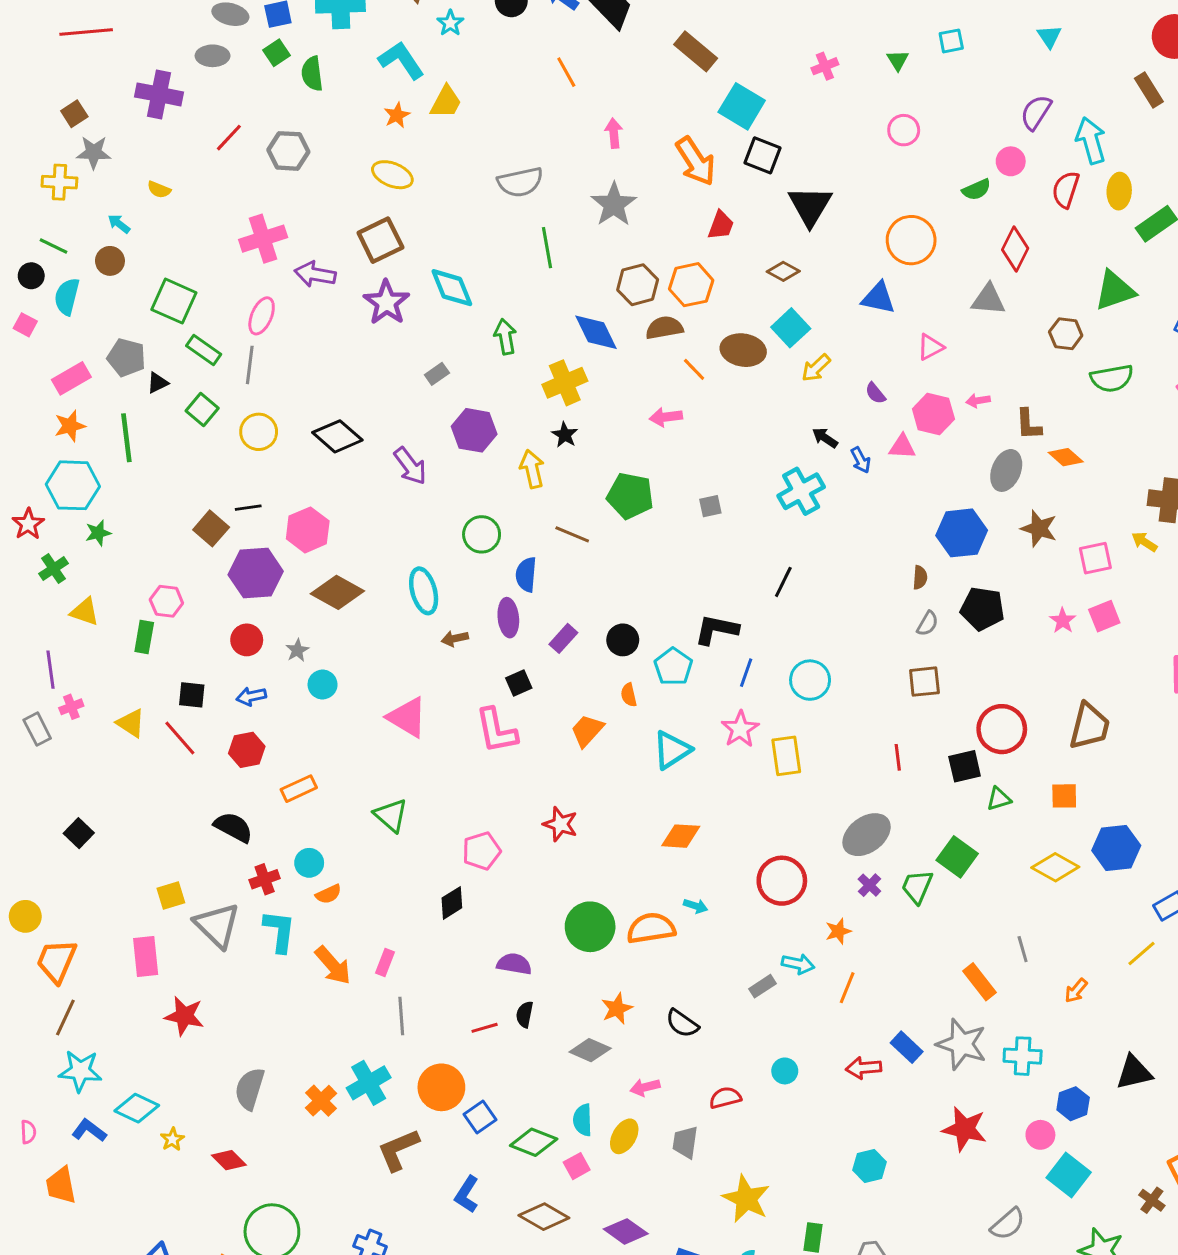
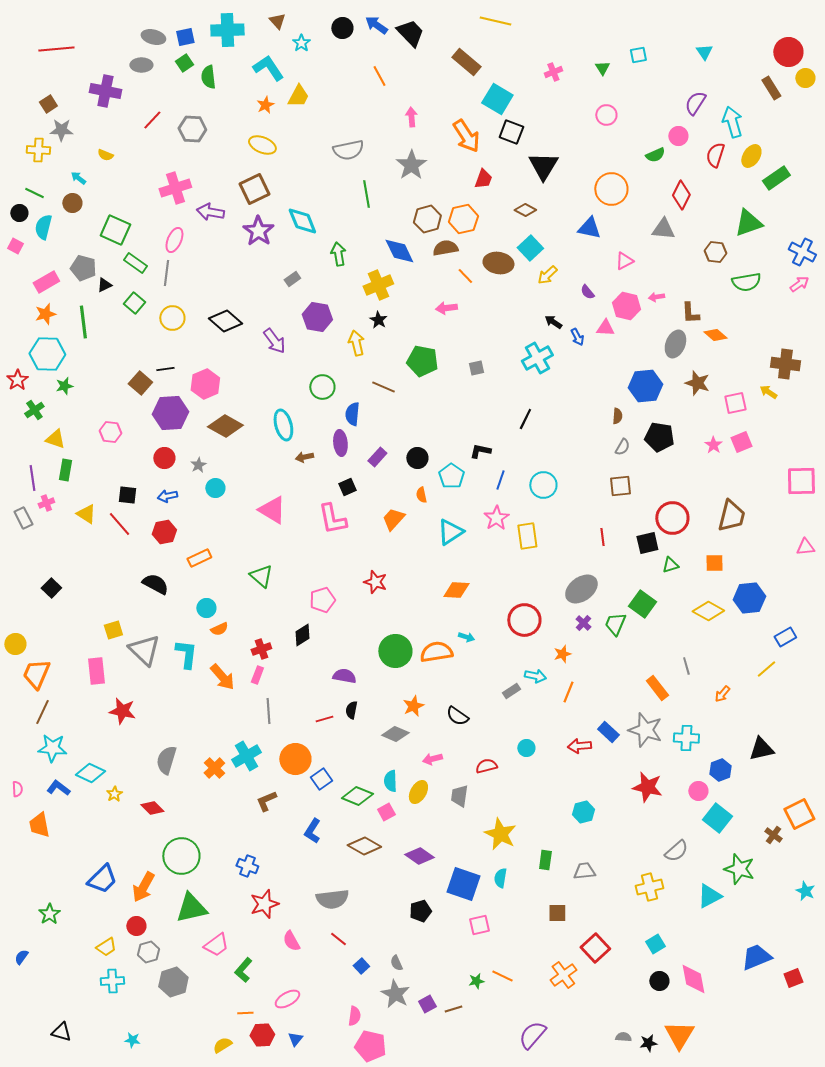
yellow ellipse: (1119, 191) -> (751, 156), turned 30
black L-shape: (716, 630) -> (480, 451), size x0.7
green rectangle: (144, 637) -> (65, 470), moved
red cross: (265, 879) -> (261, 649), moved
brown L-shape: (398, 1150) -> (266, 801), size x0.7

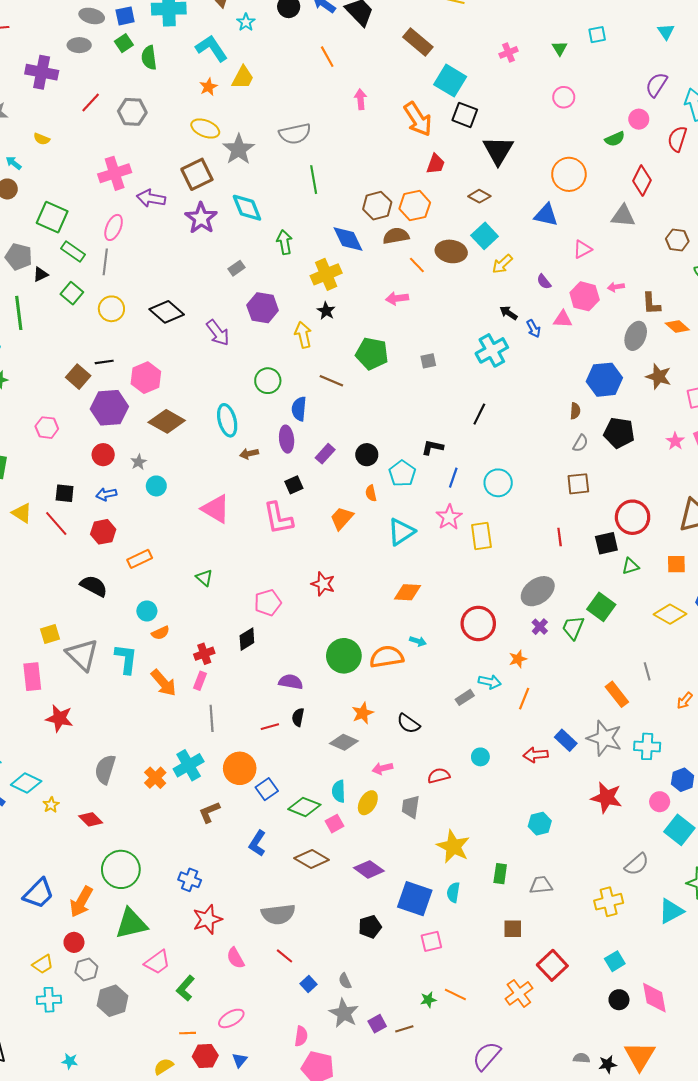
gray star: (411, 165) -> (239, 149), moved
green triangle: (261, 576) -> (204, 578), size x0.7

